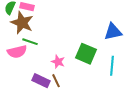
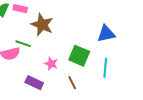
brown star: (22, 23) -> (42, 25), moved
brown line: (56, 81) -> (72, 83), moved

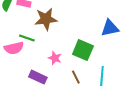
brown star: (42, 25) -> (46, 19), turned -30
cyan line: (105, 68) -> (102, 76), moved

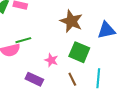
brown star: (46, 19) -> (71, 21), moved, turned 30
green line: (27, 38) -> (23, 40), turned -35

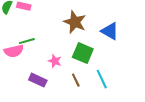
blue triangle: (106, 30) -> (110, 31), turned 42
cyan line: (98, 78) -> (102, 79), turned -30

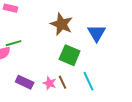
blue triangle: (110, 31) -> (97, 33), turned 30
pink star: (55, 61) -> (50, 83), moved

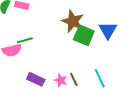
green square: (70, 55) -> (84, 35), moved

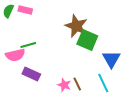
blue triangle: (108, 30) -> (111, 59), moved
purple rectangle: (36, 79) -> (31, 74), moved

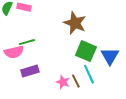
green square: (87, 40) -> (86, 51), moved
purple rectangle: (31, 74) -> (30, 71), turned -42
cyan line: (103, 83) -> (89, 74), moved

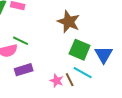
green line: (27, 42) -> (21, 41), turned 42
cyan line: (89, 74) -> (83, 73), turned -36

